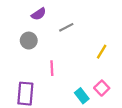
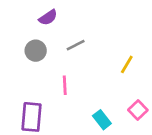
gray line: (66, 27) -> (76, 45), moved
pink square: (102, 88) -> (138, 110), moved

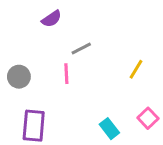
gray circle: (36, 51) -> (19, 77), moved
pink line: (65, 85) -> (66, 74), moved

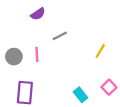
pink line: (66, 74) -> (37, 54), moved

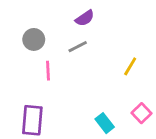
purple semicircle: (38, 14) -> (85, 18), moved
gray circle: (14, 57) -> (34, 39), moved

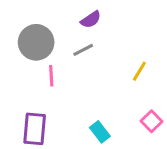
gray circle: (34, 39) -> (36, 42), size x1.5
cyan rectangle: (105, 123) -> (100, 132), moved

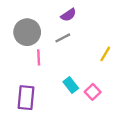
pink square: (152, 121) -> (93, 92), moved
cyan rectangle: (100, 132) -> (71, 85), moved

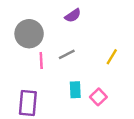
gray line: (63, 38) -> (67, 54), moved
cyan rectangle: (71, 85) -> (75, 90), turned 35

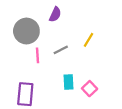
purple semicircle: (73, 15) -> (55, 14), moved, turned -32
yellow line: (112, 57) -> (88, 40), moved

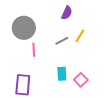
purple semicircle: (55, 14) -> (67, 13), moved
gray line: (61, 50) -> (62, 41), moved

